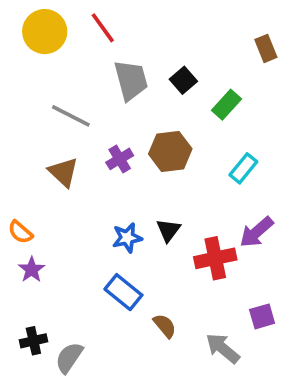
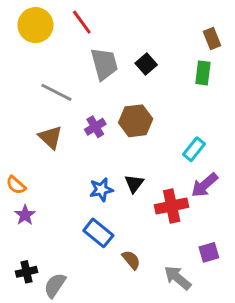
green rectangle: (226, 105) -> (203, 73), moved, turned -35
cyan rectangle: (243, 168) -> (194, 149), moved

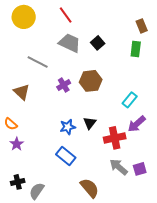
red line: (82, 22) -> (66, 15), moved
gray trapezoid: (104, 64) -> (70, 43), turned -50
brown triangle: (50, 137) -> (22, 92), moved
brown semicircle: (131, 260) -> (90, 188), moved, size x1.5
gray arrow: (178, 278) -> (119, 167), moved

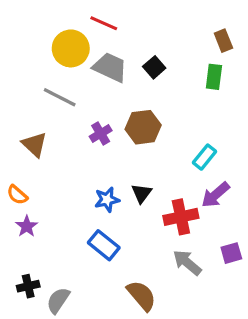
red line: (66, 15) -> (104, 23), turned -30
yellow circle: (24, 17) -> (71, 48), moved
purple square: (140, 169) -> (231, 253), moved

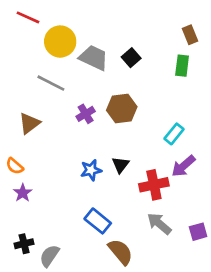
red line: (104, 23) -> (28, 17), moved
brown triangle: (35, 144) -> (29, 123), turned 40
blue rectangle: (104, 245) -> (98, 221), moved
purple square: (231, 253) -> (198, 232), moved

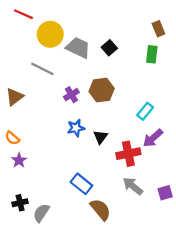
brown triangle: (29, 123) -> (15, 97), moved
blue star: (91, 170) -> (76, 128), moved

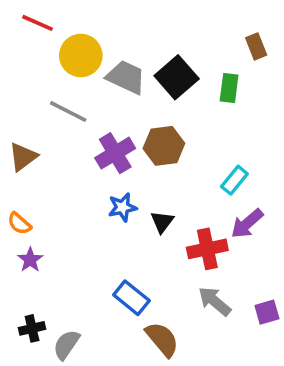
black square: (109, 48) -> (177, 77), size x1.6
green rectangle: (152, 54) -> (229, 88), moved
purple cross: (71, 95) -> (115, 153), size x1.5

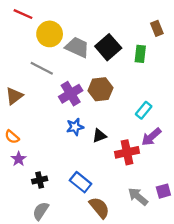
black triangle: (162, 222) -> (99, 136), turned 32
gray arrow: (215, 301) -> (138, 197), moved
black cross: (32, 328) -> (40, 180), moved

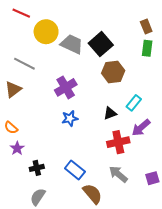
green rectangle: (140, 54) -> (147, 48), moved
gray line: (42, 68) -> (24, 64), moved
brown hexagon: (100, 89) -> (113, 72), moved
black triangle: (99, 136) -> (110, 113), moved
gray arrow: (138, 197) -> (118, 174), moved

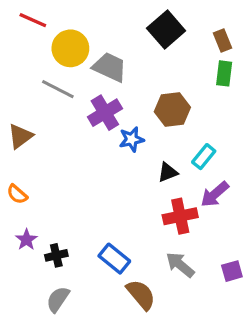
black square: (101, 44) -> (166, 30), moved
gray line: (24, 64) -> (58, 89), moved
purple cross: (66, 87) -> (105, 113), moved
blue star: (70, 118) -> (132, 139), moved
purple star: (17, 148) -> (26, 240), moved

